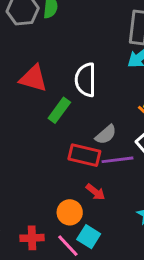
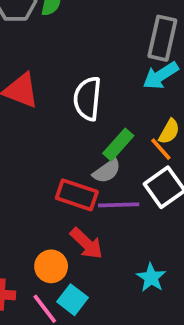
green rectangle: (59, 110) -> (118, 145), moved
red arrow: (95, 192) -> (87, 243), size x1.4

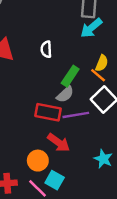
white semicircle: (87, 99) -> (46, 49), size x0.6

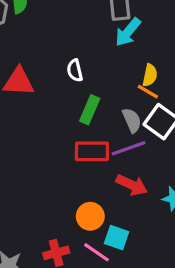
green rectangle: (70, 76) -> (90, 110), moved
gray semicircle: (65, 94) -> (132, 120), moved, turned -60
red arrow: (59, 143) -> (132, 185), moved

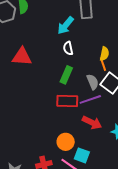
cyan arrow: (128, 32) -> (66, 25), moved
white semicircle: (75, 70) -> (68, 48), moved
orange line: (148, 92) -> (103, 64), turned 40

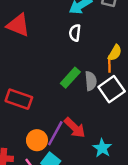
green rectangle: (66, 75) -> (70, 78), moved
purple line: (90, 99) -> (55, 133), moved, turned -60
red rectangle: (67, 101) -> (19, 99), moved

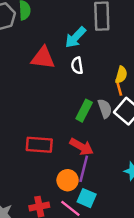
red triangle: (18, 25) -> (43, 58), moved
red arrow: (75, 128) -> (81, 147), moved

